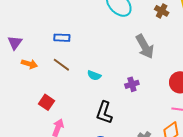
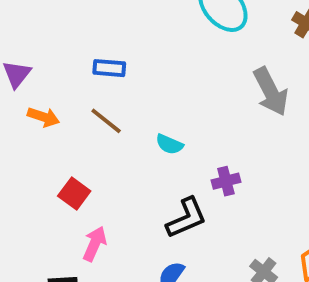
purple cross: (132, 84) -> (226, 181), moved
black L-shape: (104, 113) -> (186, 218), turned -135

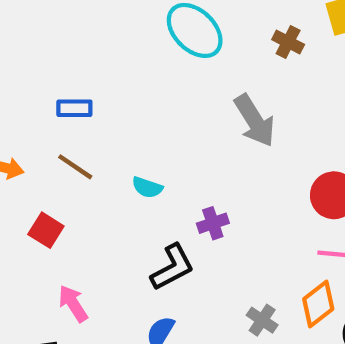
red square: (74, 193) -> (46, 230), moved
pink arrow: (95, 244) -> (73, 304), turned -52

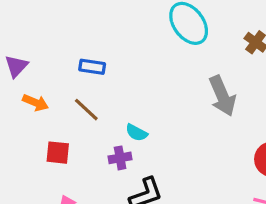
purple cross: (213, 223) -> (120, 158), moved
red square: (46, 230) -> (58, 153), turned -35

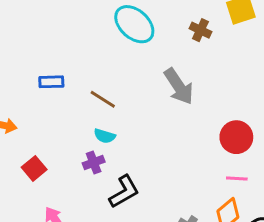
brown line: (86, 110) -> (103, 99), moved
red square: (58, 153) -> (34, 168), turned -35

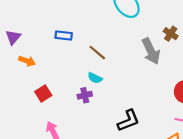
brown cross: (200, 30) -> (171, 34), moved
black L-shape: (124, 192) -> (128, 121), moved

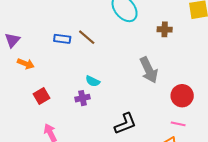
brown cross: (171, 34) -> (165, 29), moved, turned -32
gray arrow: (151, 51) -> (149, 70), moved
brown line: (97, 53) -> (87, 37), moved

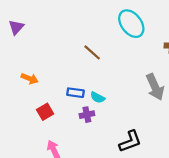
blue rectangle: (62, 39) -> (75, 93), moved
purple triangle: (12, 40) -> (16, 27), moved

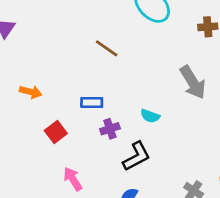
cyan semicircle: (98, 97) -> (150, 116), moved
black L-shape: (130, 141) -> (136, 156), moved

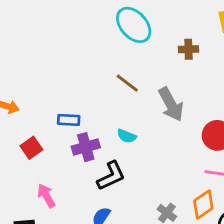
brown line: (107, 48) -> (127, 83), moved
purple cross: (110, 129) -> (86, 147), size x1.4

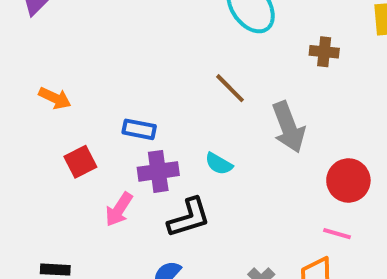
pink arrow: (46, 196) -> (119, 209), moved, turned -125

